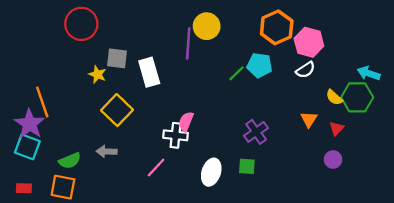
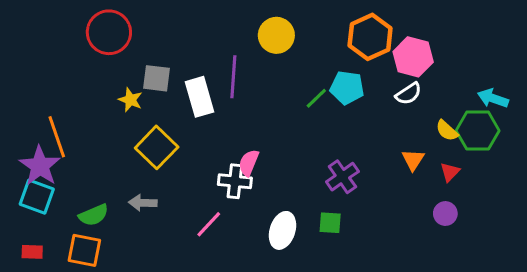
purple line: (188, 43) -> (233, 77), moved

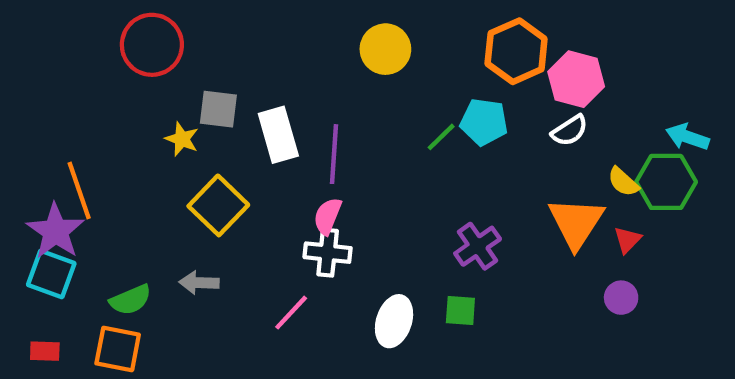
purple line: (233, 77) -> (334, 154), moved
orange triangle: (413, 160) -> (576, 223), size x1.8
pink semicircle: (249, 163) -> (328, 216), moved

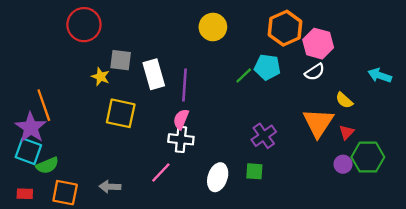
green hexagon: (666, 182) -> (368, 157), moved
yellow square: (218, 205) -> (121, 113), turned -32
gray arrow: (199, 283) -> (110, 187), moved
green semicircle: (130, 300) -> (47, 165), moved

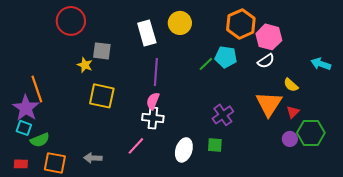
white rectangle: (154, 74) -> (147, 33), moved
cyan square: (28, 151) -> (24, 128), size x0.7

